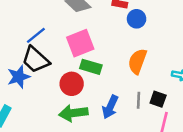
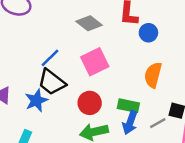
green rectangle: (91, 67) -> (128, 106), moved
gray line: (139, 100) -> (158, 123), moved, turned 63

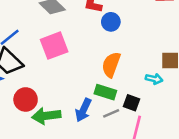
red circle: (90, 103) -> (26, 99), moved
green rectangle: (128, 106) -> (105, 92), moved

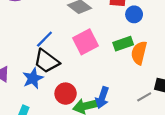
green rectangle: (105, 92) -> (123, 44), moved, turned -30
blue arrow: (83, 110) -> (102, 98), moved

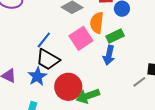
orange semicircle: (139, 53) -> (97, 23), moved
red circle: (66, 94) -> (68, 87), size x1.4
blue arrow: (102, 98) -> (109, 55), moved

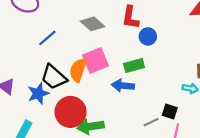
orange semicircle: (97, 23) -> (78, 70), moved
blue line: (44, 40) -> (47, 38), moved
blue arrow: (109, 55) -> (123, 86), turned 72

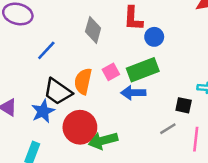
gray diamond: (92, 24) -> (93, 30), turned 70
pink square: (96, 60) -> (111, 72), moved, size x0.6
green rectangle: (134, 66) -> (143, 70), size x1.4
black square: (170, 112) -> (184, 105), moved

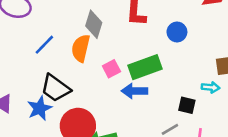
blue circle: (154, 37) -> (177, 32), moved
orange semicircle: (83, 81) -> (81, 48), moved

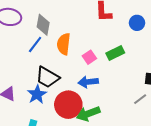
gray diamond: (94, 24) -> (43, 25), moved
green rectangle: (145, 67) -> (115, 53), size x0.7
blue arrow: (134, 91) -> (88, 82), moved

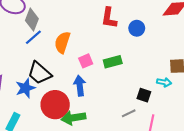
blue circle: (137, 23) -> (137, 28), moved
gray diamond: (43, 25) -> (32, 20), moved
blue arrow: (88, 82) -> (80, 86), turned 78

